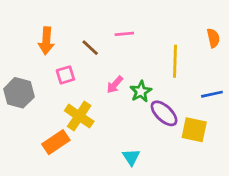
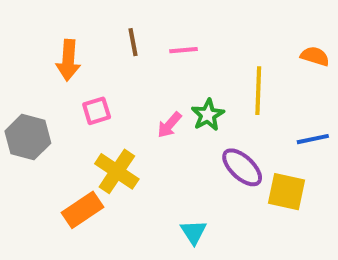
orange semicircle: (213, 38) -> (315, 56), turned -60
brown line: (90, 48) -> (133, 42), moved, turned 36
green star: (141, 91) -> (208, 115), moved

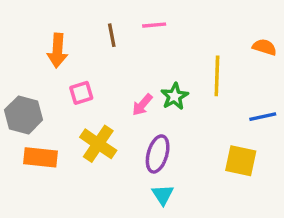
pink line: (184, 50) -> (154, 25), moved
purple ellipse: (242, 167) -> (158, 154), moved, turned 63
orange rectangle: (82, 210) -> (41, 157), moved, turned 40

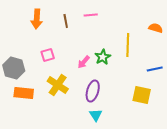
orange arrow: (57, 50) -> (37, 19), moved

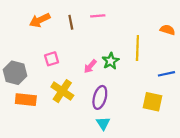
orange arrow: (37, 19) -> (40, 20), turned 60

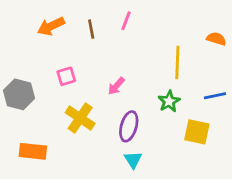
pink line: (98, 16) -> (126, 21), turned -64
green star: (111, 61) -> (169, 101), moved
orange rectangle: (26, 100) -> (33, 151), moved

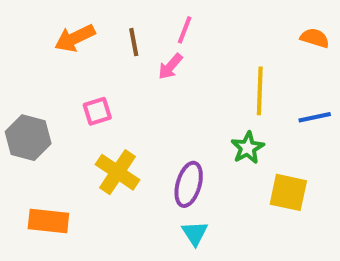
orange semicircle: (216, 39) -> (315, 38), moved
pink arrow: (116, 86) -> (170, 66), moved
blue line: (215, 96) -> (315, 117), moved

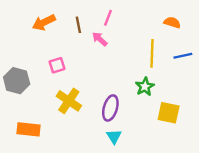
orange semicircle: (315, 38) -> (172, 22), moved
pink arrow: (170, 66) -> (100, 39), turned 91
blue line: (315, 117) -> (183, 56), moved

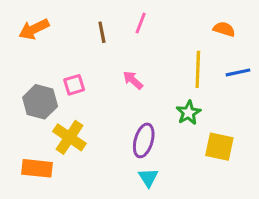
orange arrow: (44, 22) -> (34, 29), moved
pink arrow: (100, 39) -> (133, 80), moved
gray hexagon: (17, 81) -> (40, 102), moved
yellow cross: (69, 101) -> (69, 137), moved

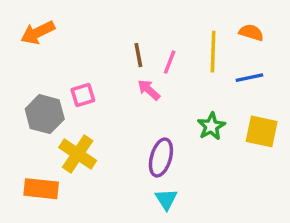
pink line: (141, 23) -> (170, 62), moved
brown line: (102, 32) -> (138, 55), moved
yellow line: (198, 69) -> (213, 52), moved
blue line: (238, 72) -> (249, 78), moved
yellow square: (219, 147) -> (262, 131), moved

